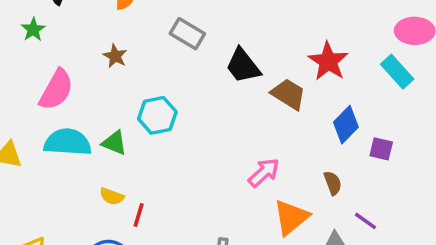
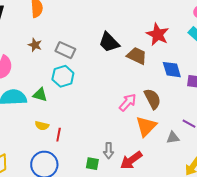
gray rectangle: (187, 34) -> (65, 50), moved
blue diamond: (346, 125) -> (172, 70), turned -55
brown semicircle: (333, 183) -> (153, 99), moved, size x1.5

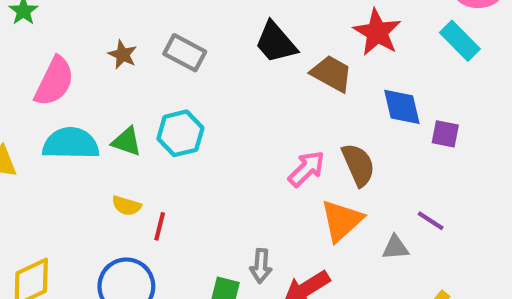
brown star: (35, 45) -> (123, 55), moved
cyan hexagon: (63, 76) -> (180, 133), moved

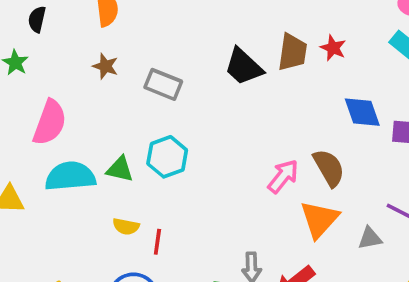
red star: (377, 32) -> (333, 48), size x0.6
brown star: (123, 55) -> (105, 66), moved
brown trapezoid: (332, 74) -> (292, 52), moved, turned 75

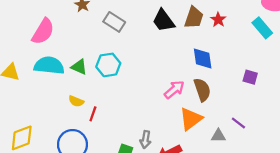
blue diamond: (362, 112) -> (203, 59), moved

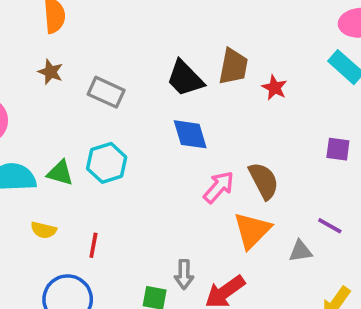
red star: (218, 20) -> (274, 88), moved
blue diamond: (203, 59) -> (190, 134), moved
yellow semicircle: (76, 101) -> (44, 230), moved

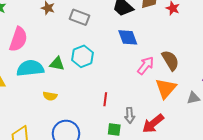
red line: (93, 245) -> (105, 99), moved

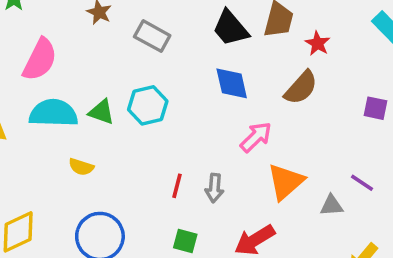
brown semicircle: (170, 60) -> (301, 88), moved, turned 65
gray arrow: (130, 115) -> (214, 188), moved

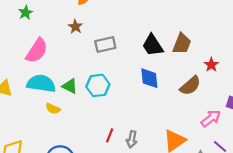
gray rectangle: (152, 36) -> (105, 44), turned -48
red star: (318, 43) -> (211, 65), moved
pink arrow: (256, 137) -> (211, 118), moved
yellow semicircle: (81, 167) -> (53, 109), moved

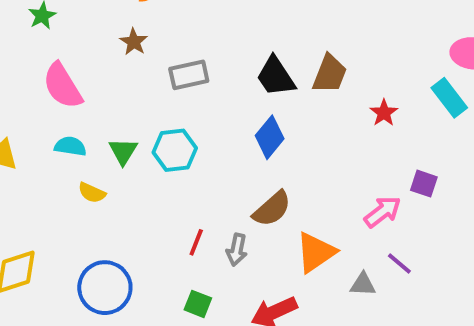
pink semicircle: (37, 51) -> (63, 86), turned 115
blue diamond: (149, 78) -> (270, 137), turned 45
cyan semicircle: (41, 83) -> (70, 146), size x0.6
green triangle: (70, 86) -> (123, 151), turned 35
brown semicircle: (190, 86) -> (272, 209), moved

